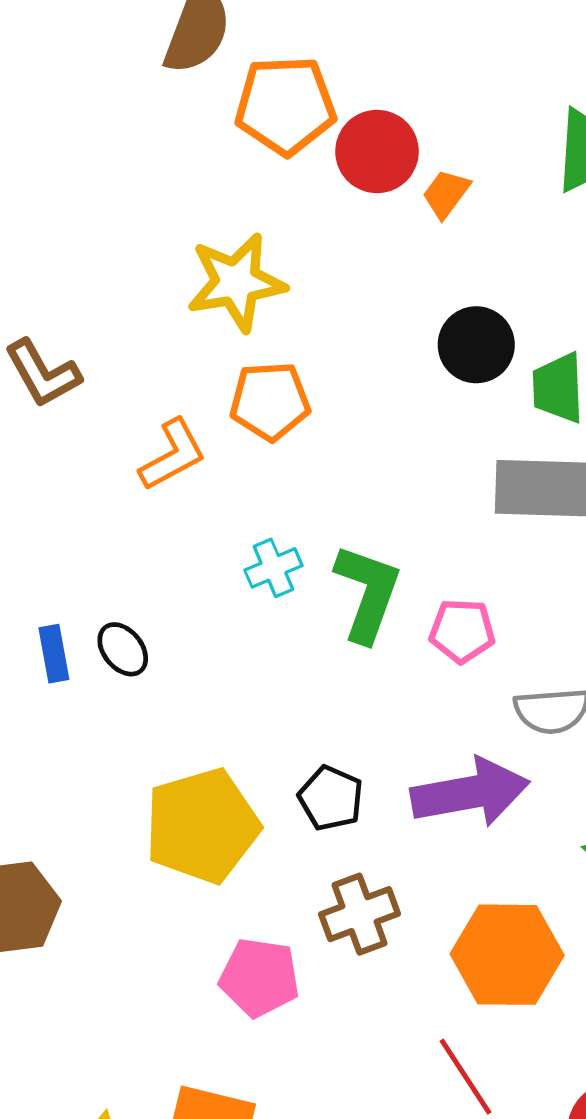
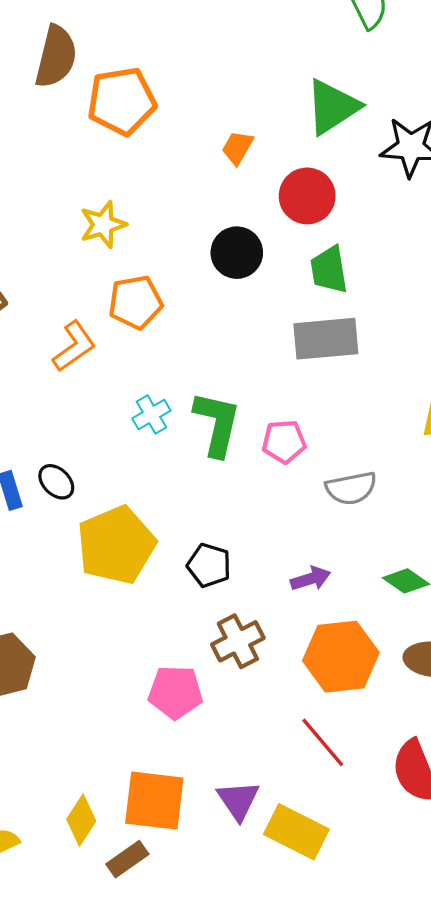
red circle: (377, 151) -> (307, 196), moved
yellow star: (236, 282) -> (103, 225), size x0.7
black circle: (476, 345) -> (237, 253), moved
purple arrow: (470, 793) -> (311, 579), moved, size x0.5
yellow pentagon: (202, 826) -> (116, 545), moved

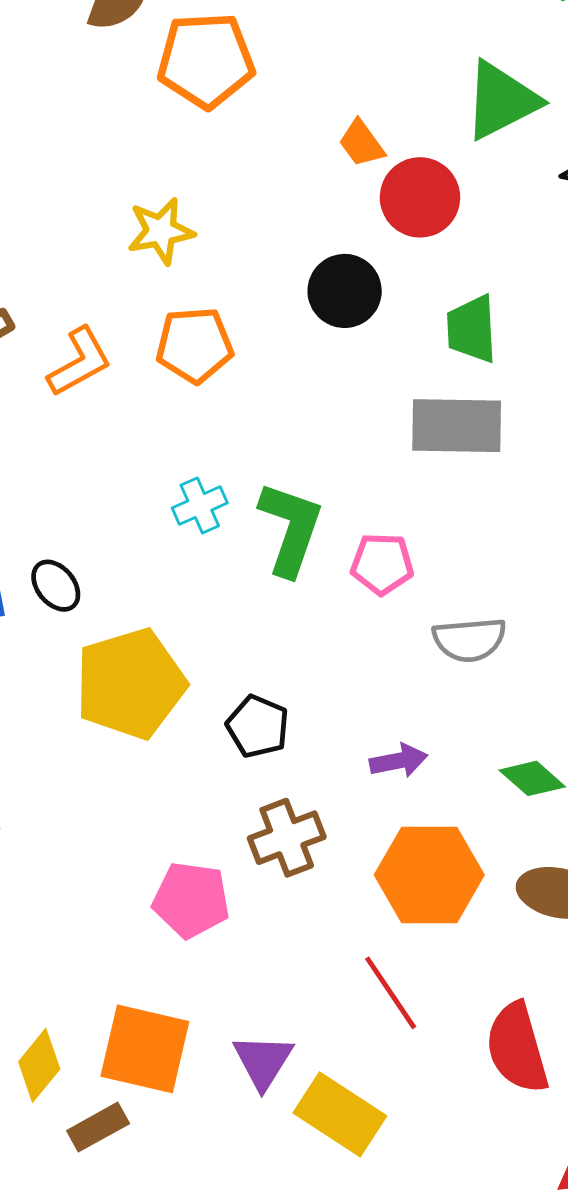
orange trapezoid: (237, 148) -> (362, 143), turned -72
red circle: (307, 196) -> (420, 197), moved
orange L-shape: (74, 346) -> (80, 362), moved

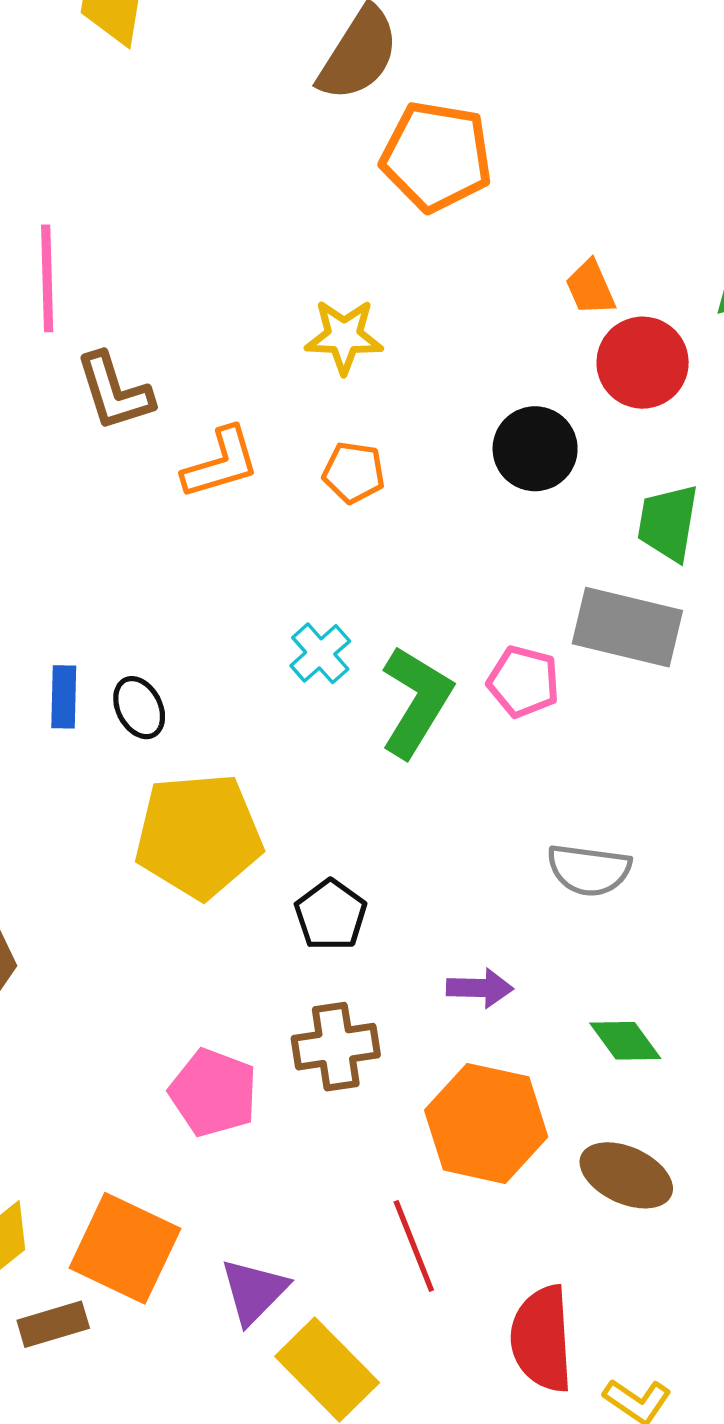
orange pentagon: (195, 345) -> (354, 472), size x0.7
cyan cross: (200, 505) -> (320, 653), turned -30
pink pentagon: (382, 564) -> (523, 682), moved

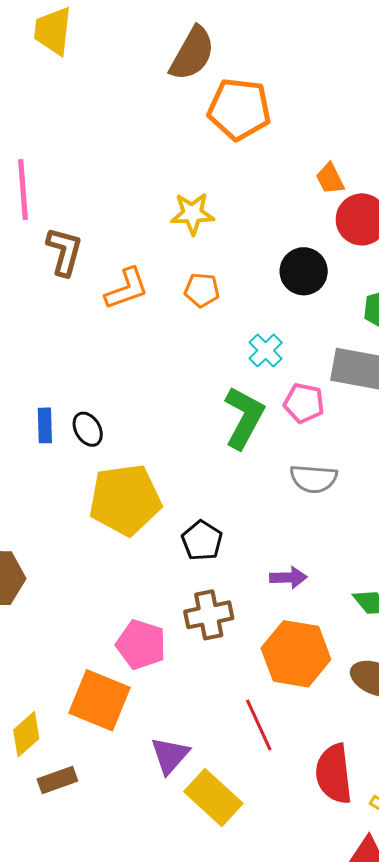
brown L-shape: (114, 392) -> (64, 251), turned -144
cyan cross: (320, 653) -> (266, 351), moved
gray semicircle: (589, 870) -> (314, 479), moved
orange square: (125, 1248) -> (100, 700), moved

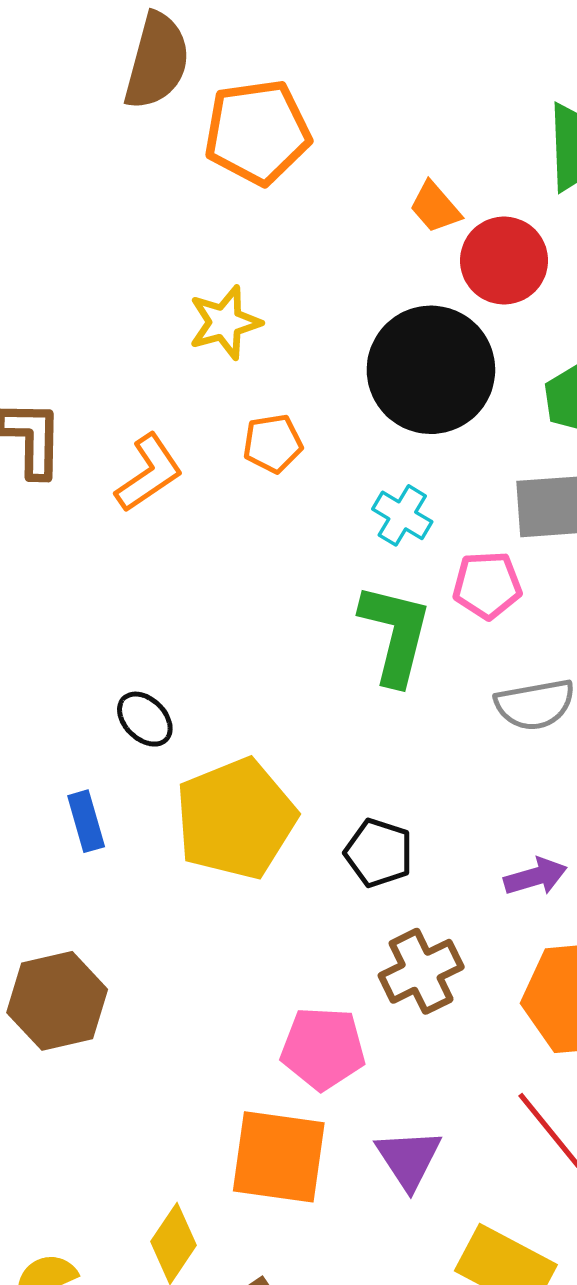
black circle: (304, 271) -> (431, 370), size x1.6
blue rectangle: (45, 425) -> (86, 821), moved
purple triangle: (170, 755) -> (409, 1159), moved

